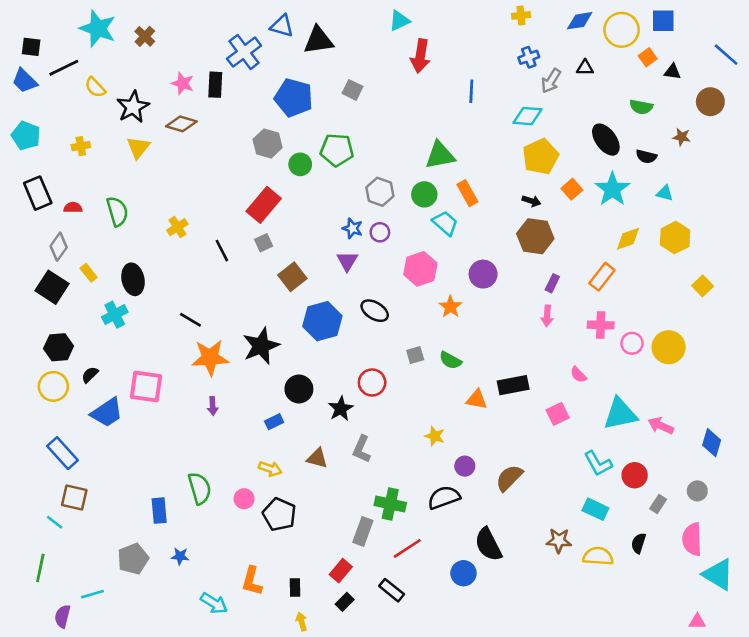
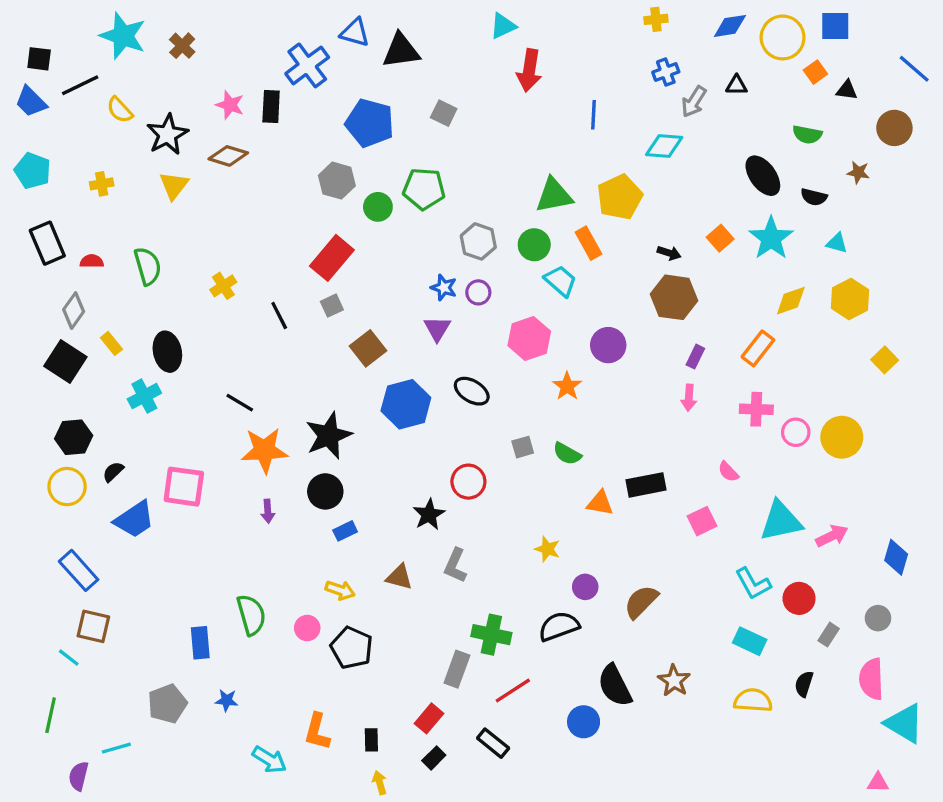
yellow pentagon: (541, 157) -> (620, 197), moved
black circle: (299, 389) -> (325, 491), moved
pink arrow: (661, 426) -> (832, 536), turned 130
brown star: (559, 541) -> (674, 681), moved, turned 30

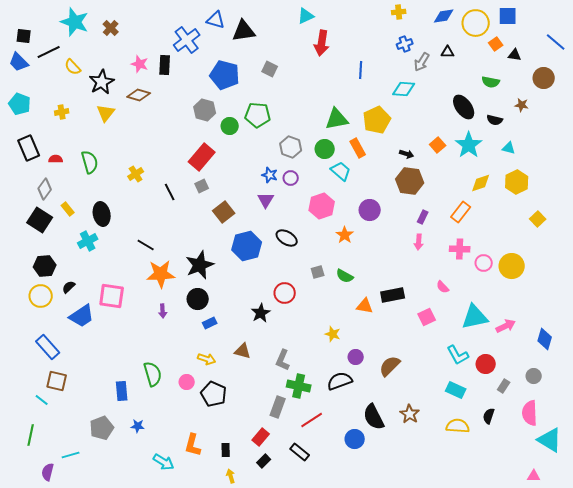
gray L-shape: (455, 565) -> (283, 360), moved

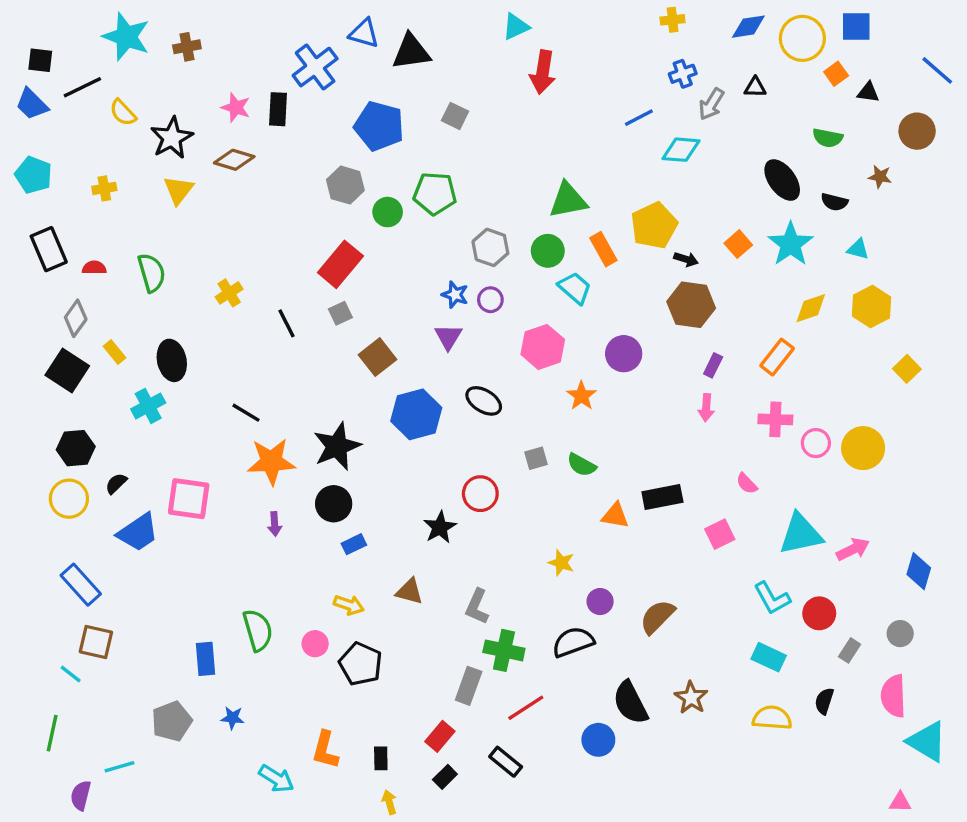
brown cross: (111, 28) -> (187, 47), turned 35
blue line: (361, 70) -> (639, 118), moved, turned 60
yellow pentagon: (377, 120) -> (654, 226), moved

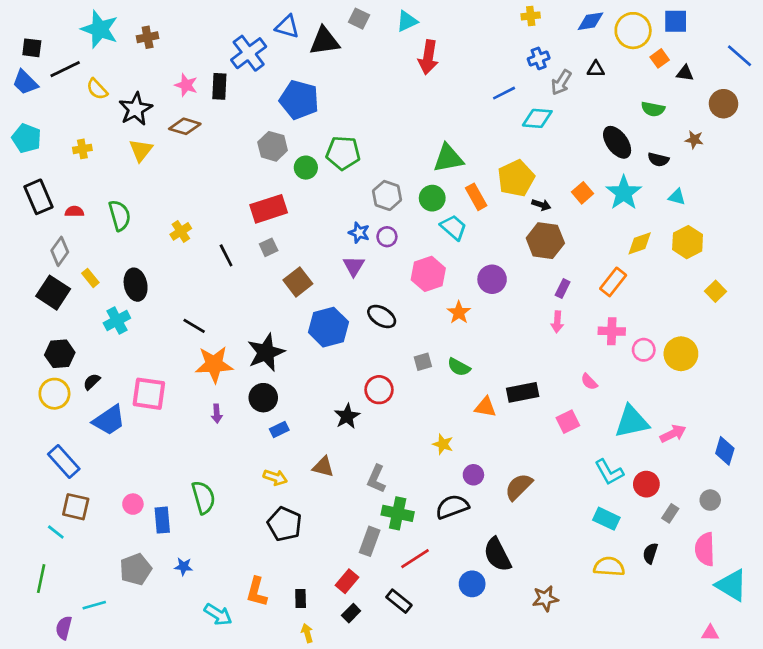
gray square: (455, 116) -> (359, 19), moved
red rectangle: (340, 264) -> (269, 209), turned 32
pink circle: (315, 644) -> (133, 504), moved
brown star: (691, 698) -> (545, 599), moved, turned 30

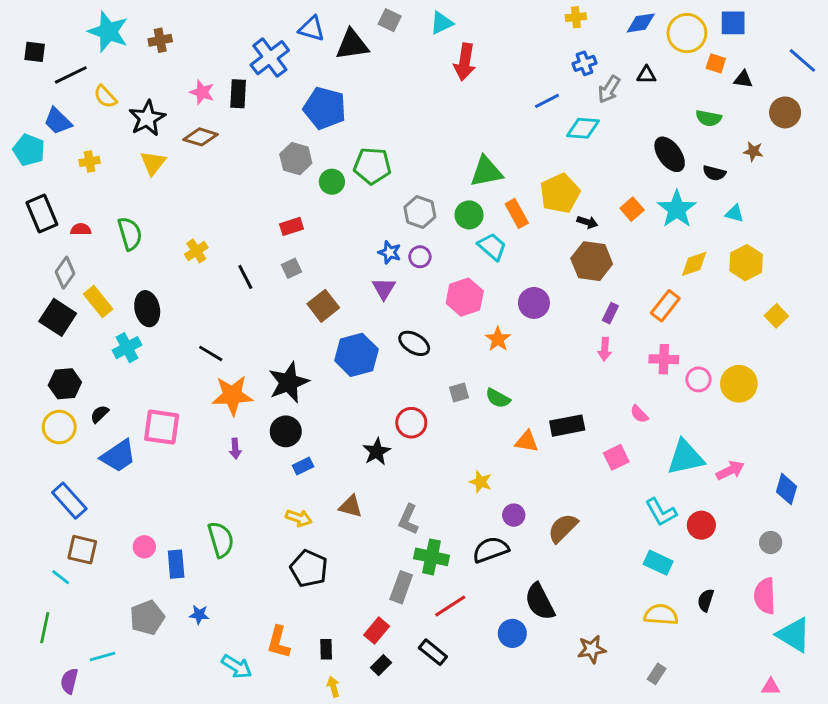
orange square: (660, 58) -> (716, 63), turned -36
blue trapezoid: (25, 82) -> (58, 121), moved
red rectangle: (269, 209) -> (292, 226), size x0.6
yellow rectangle: (90, 278) -> (98, 301), size x1.5
gray rectangle: (670, 513) -> (657, 674), moved

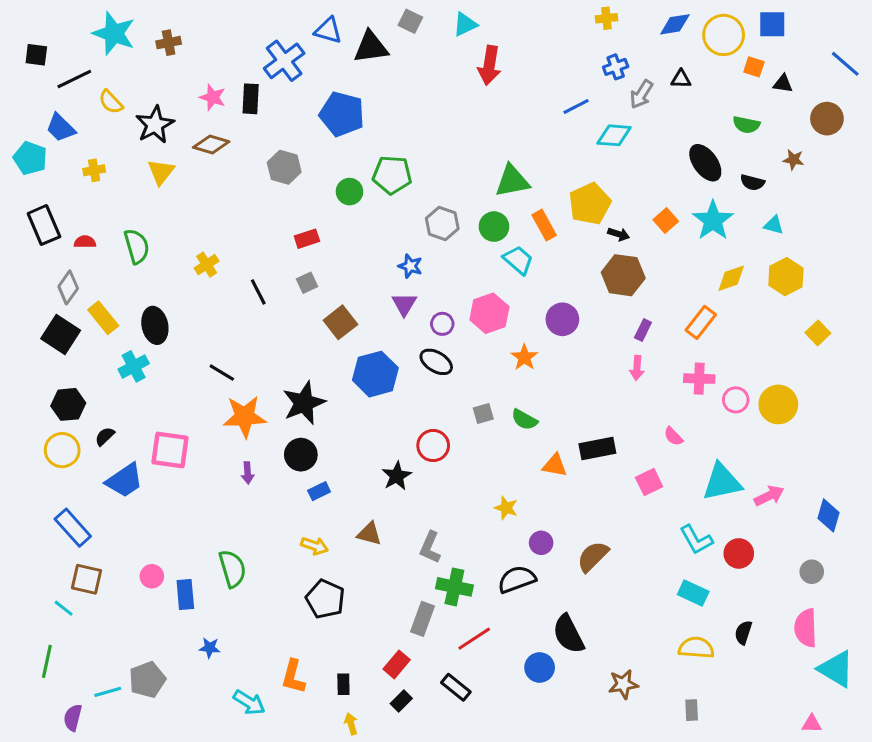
gray hexagon: (296, 159) -> (284, 167), moved
purple circle: (420, 257) -> (442, 324), moved
gray pentagon: (147, 618) -> (147, 680), moved
gray rectangle: (657, 674) -> (692, 710), turned -36

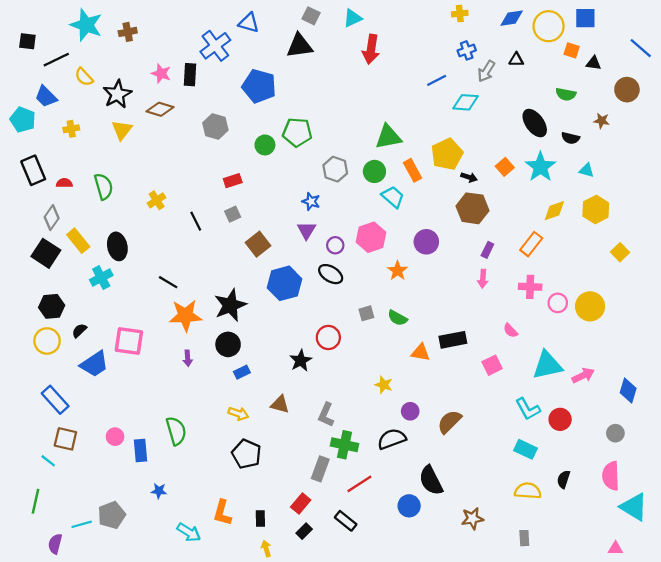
black triangle: (371, 47) -> (300, 46), moved

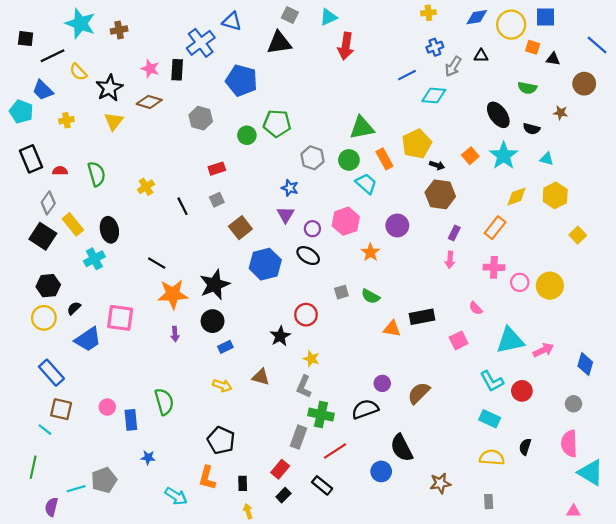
yellow star: (384, 385) -> (311, 359), moved
black pentagon: (246, 454) -> (221, 440), moved

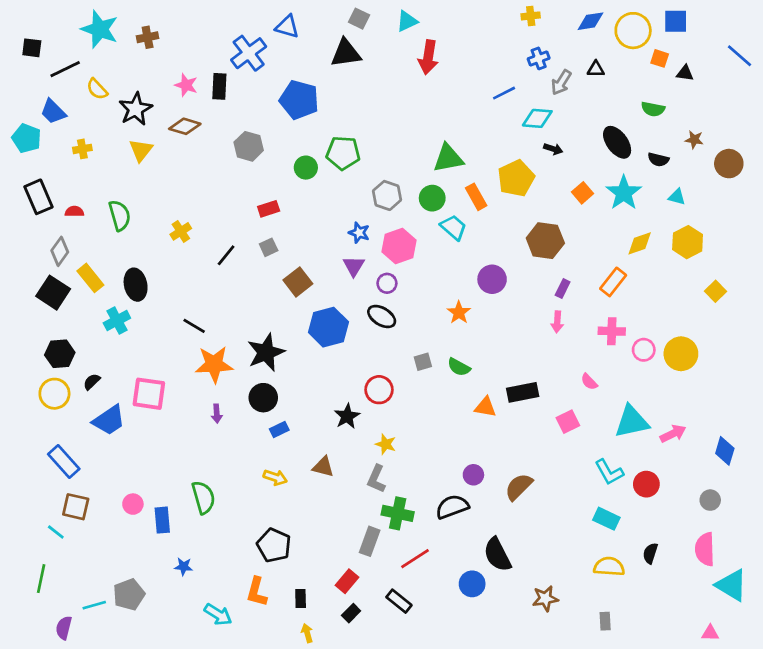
brown circle: (584, 84) -> (729, 164), moved
black arrow: (437, 165) -> (553, 149), moved
black line: (182, 206) -> (226, 255), turned 66
pink hexagon: (346, 221) -> (399, 246), moved

